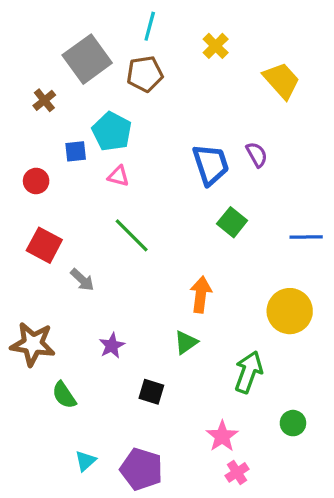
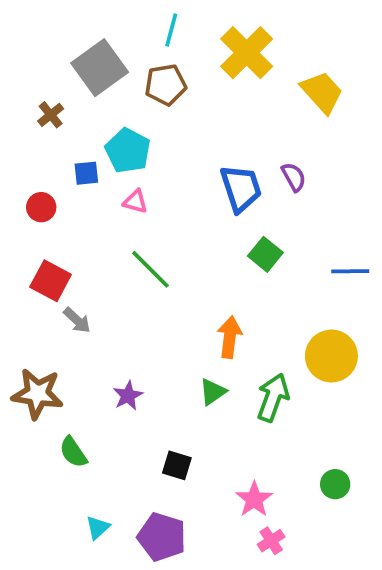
yellow cross: (216, 46) -> (247, 53), size x1.8
gray arrow: (82, 280) -> (77, 320), moved
green arrow: (249, 372) -> (273, 397), moved
black square: (151, 392) -> (177, 465), moved

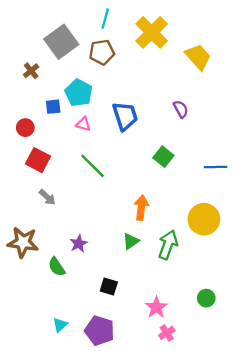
blue trapezoid: (241, 188) -> (125, 116), moved
red square: (51, 281) -> (38, 160), moved
green semicircle: (73, 452) -> (57, 267), moved

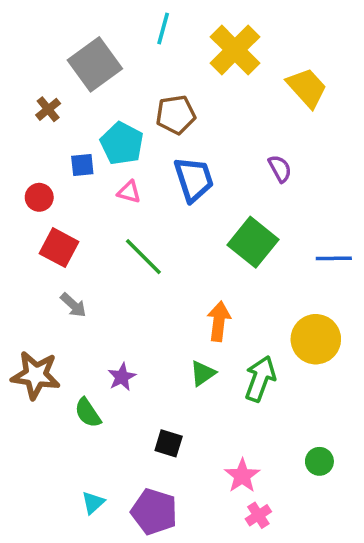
brown pentagon: (102, 52) -> (176, 115), moved
green square: (163, 157) -> (253, 242), size x1.5

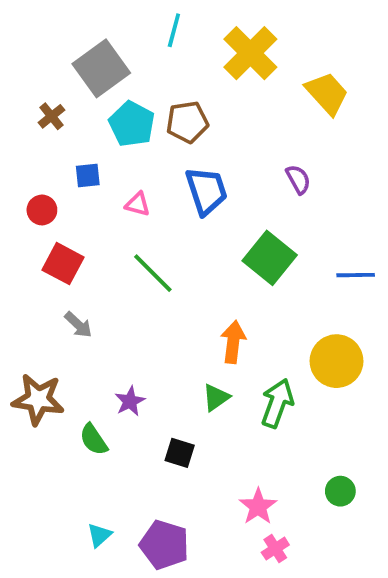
cyan pentagon: (122, 143) -> (132, 124), moved
black square: (169, 443) -> (180, 453), moved

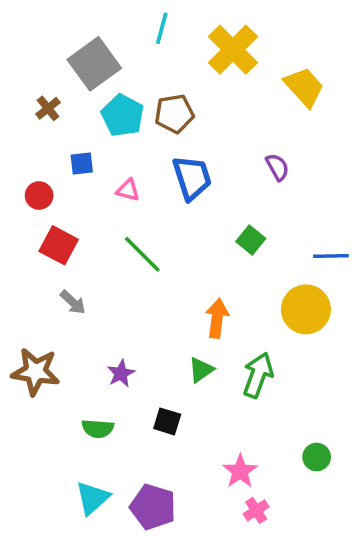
green square: (270, 258) -> (251, 240), size x0.6
yellow circle: (336, 361) -> (306, 309), moved
green semicircle: (94, 440) -> (98, 429), moved, turned -52
cyan triangle: (99, 535) -> (92, 498), size x1.5

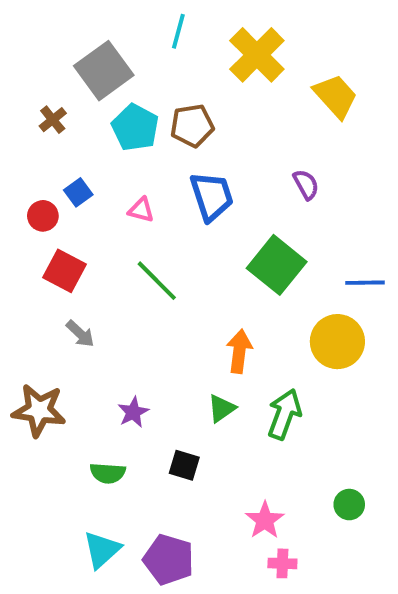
blue square: (82, 163) -> (78, 192), moved, turned -30
green square: (251, 240) -> (277, 265), size x1.8
pink cross: (256, 510) -> (282, 563), turned 35

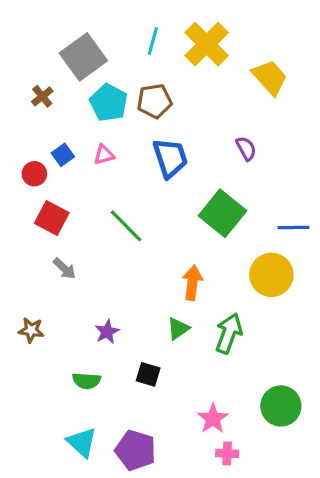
cyan line: (178, 31) -> (153, 41), moved
pink triangle: (141, 210) -> (104, 155), moved, turned -30
brown star: (39, 410) -> (31, 330), size x0.6
green circle: (349, 505) -> (281, 406), size x1.6
cyan triangle: (102, 550) -> (82, 442), turned -36

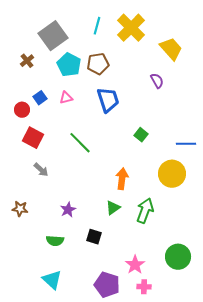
purple semicircle: (246, 148) -> (157, 81), moved
green square: (222, 213) -> (141, 135), size x0.5
purple pentagon: (136, 450) -> (107, 285), moved

